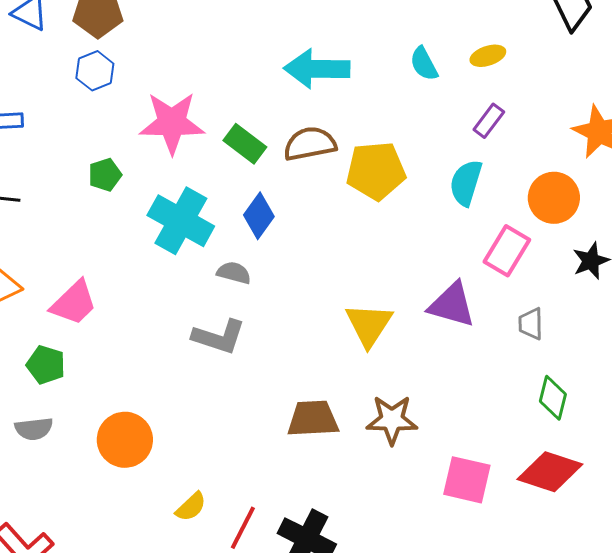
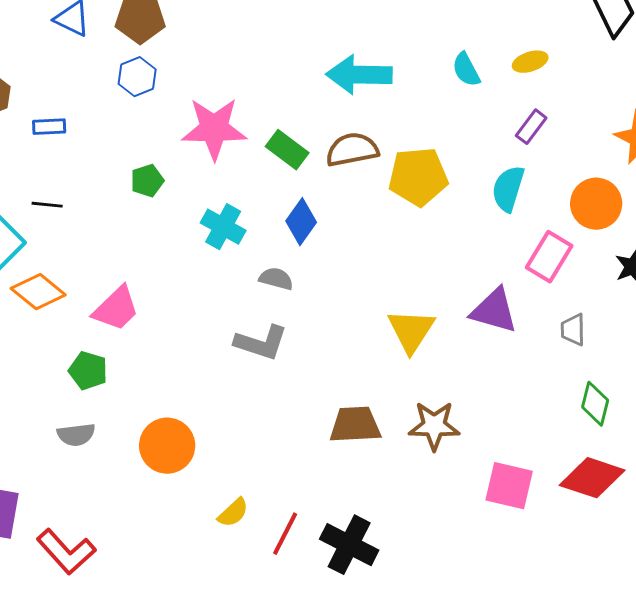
cyan cross: (181, 221) -> (223, 227), size x0.7

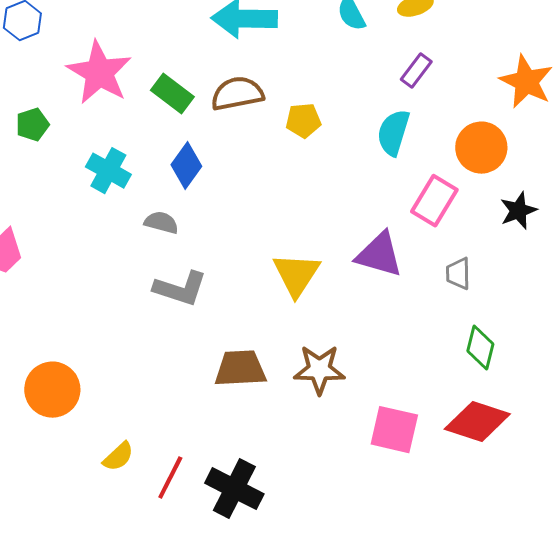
pink star: (214, 129) -> (99, 73), turned 30
yellow pentagon: (418, 177) -> (303, 121), size x0.6
gray L-shape: (261, 343) -> (180, 289), moved

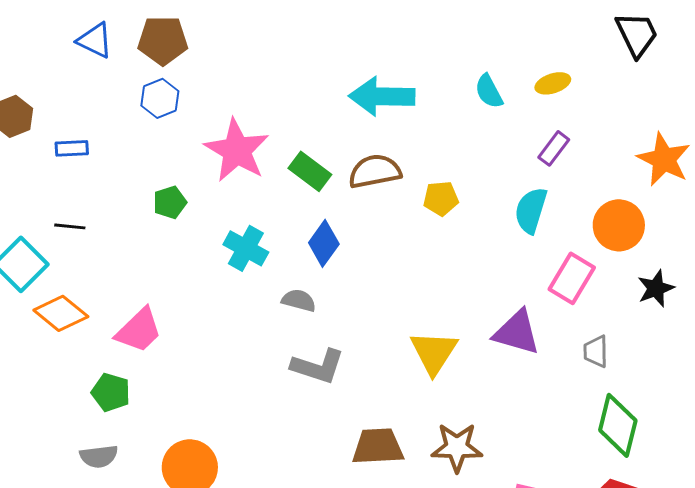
green diamond: (480, 348) -> (618, 425), size x1.4

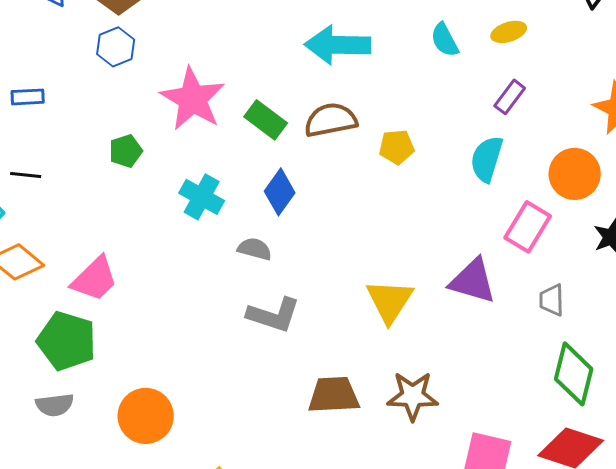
green pentagon: (111, 392) -> (67, 341), size x1.5

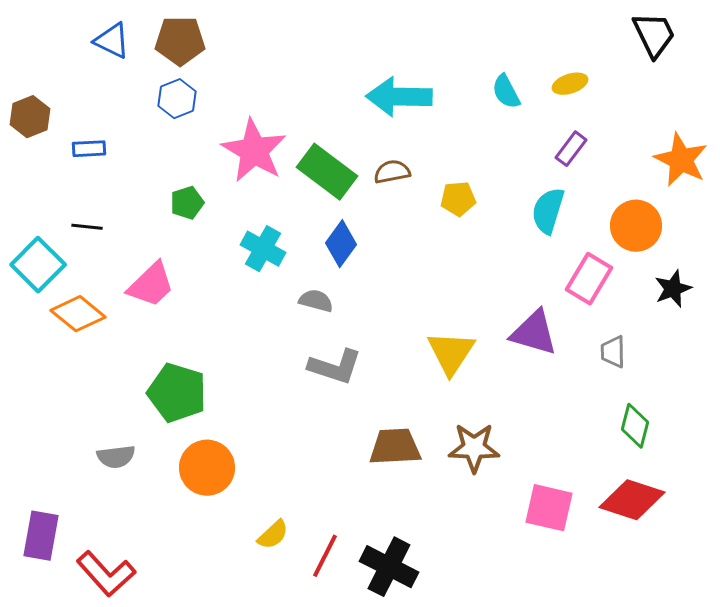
green rectangle: (266, 120) -> (327, 172), size x1.4
brown semicircle: (331, 120) -> (392, 172), size x0.7
pink trapezoid: (95, 279) -> (151, 285), moved
green pentagon: (67, 341) -> (177, 393), moved
green diamond: (574, 374) -> (635, 426), size x0.7

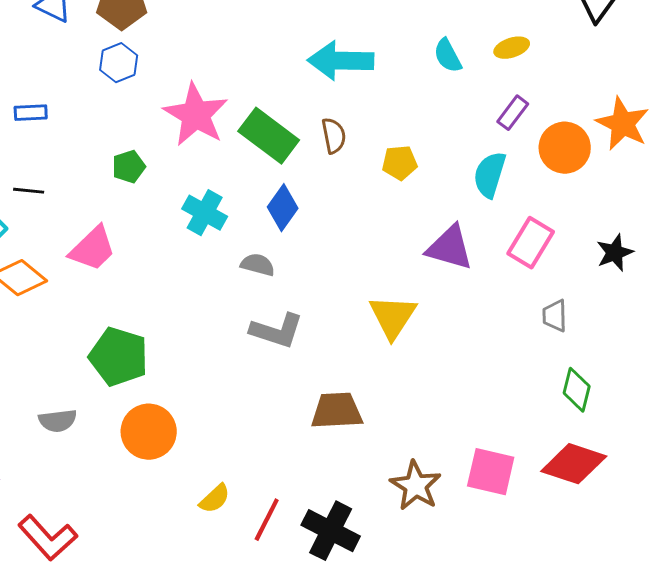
brown semicircle: (392, 172) -> (334, 136), turned 90
orange circle: (636, 226) -> (565, 148), moved
purple triangle: (534, 333) -> (450, 248), moved
brown star: (474, 448) -> (416, 486), moved, turned 30

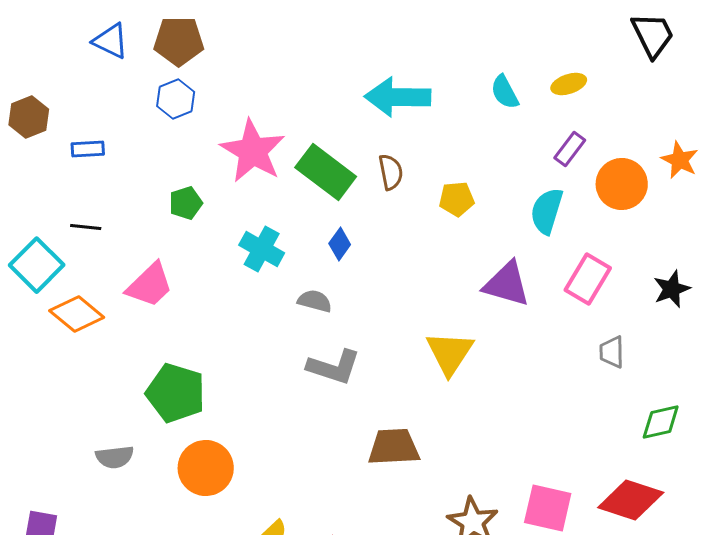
orange star: (623, 124) -> (680, 160), size x0.7
blue diamond: (283, 208) -> (340, 244), size x0.7
green diamond: (577, 390) -> (661, 422), moved, turned 63

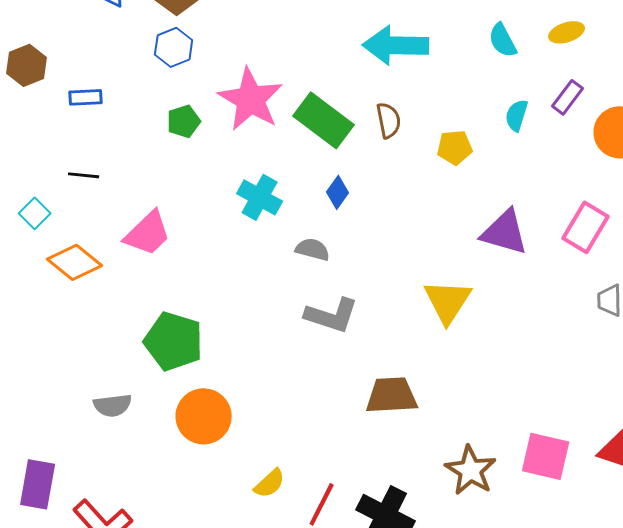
green pentagon: (186, 203) -> (184, 121), moved
cyan semicircle: (547, 211) -> (517, 115), moved, size x0.7
cyan square: (37, 265) -> (35, 213), size x0.6

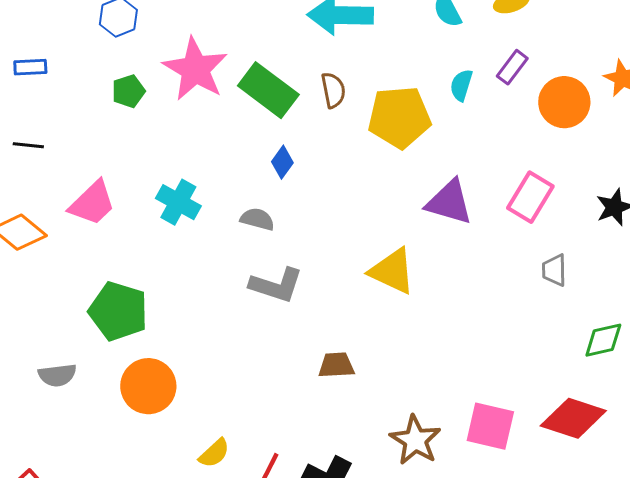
yellow pentagon: (455, 147) -> (399, 117), size x1.8
cyan cross: (260, 197) -> (178, 202), moved
yellow triangle: (448, 301) -> (392, 271), turned -38
brown trapezoid: (392, 395) -> (336, 365), size x0.7

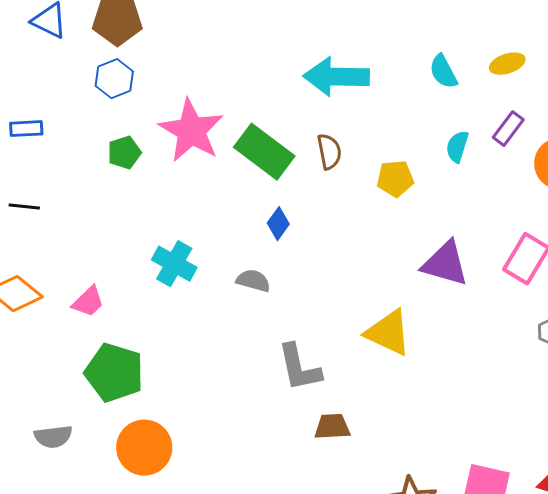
yellow pentagon: (399, 117) -> (395, 179), size x0.6
pink trapezoid: (92, 203) -> (88, 302), moved, size x0.7
gray L-shape: (276, 285) -> (299, 368), moved, turned 60

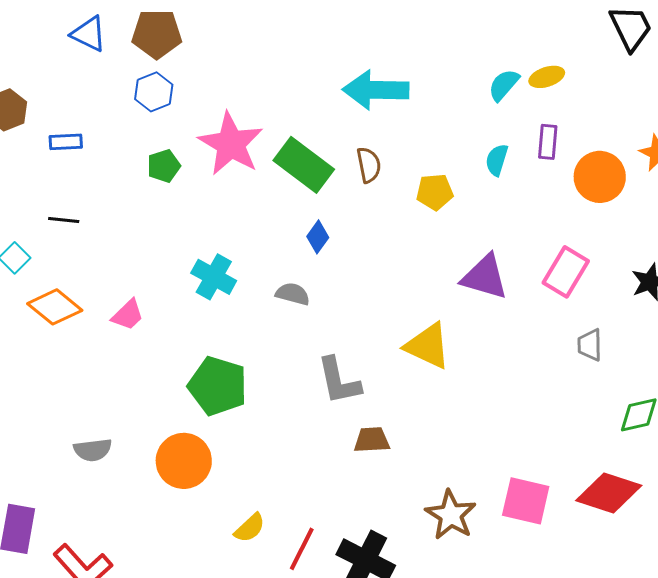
cyan semicircle: (443, 72) -> (504, 85), moved, turned 69
purple rectangle: (508, 129) -> (548, 142), turned -32
green pentagon: (114, 373) -> (218, 386), moved

